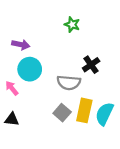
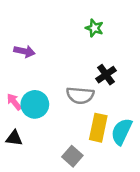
green star: (72, 25) -> (94, 28), moved
cyan circle: (30, 69) -> (35, 104), moved
gray square: (62, 113) -> (72, 156), moved

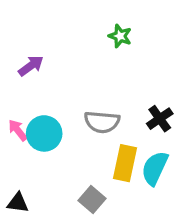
purple arrow: (24, 51) -> (31, 66), turned -48
black cross: (106, 75) -> (160, 119), moved
black triangle: (14, 138) -> (18, 203), moved

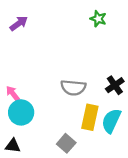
green star: (120, 36) -> (98, 19), moved
purple arrow: (31, 66) -> (19, 23), moved
cyan circle: (44, 133) -> (21, 112), moved

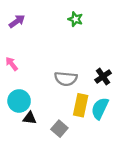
green star: (98, 19) -> (75, 19), moved
pink arrow: (13, 93) -> (12, 64), moved
black triangle: (13, 146) -> (30, 118), moved

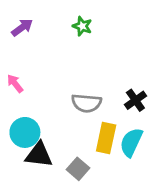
green star: (75, 19) -> (82, 26), moved
black triangle: (30, 118) -> (39, 155), size x1.5

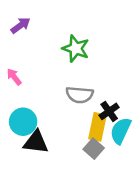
green star: (82, 26) -> (76, 49), moved, size x1.5
black cross: (135, 100) -> (109, 111), moved
gray square: (78, 169) -> (94, 149), moved

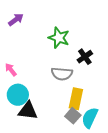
pink arrow: (14, 77) -> (11, 70), moved
black cross: (109, 111) -> (85, 57), moved
cyan semicircle: (121, 131) -> (90, 118), moved

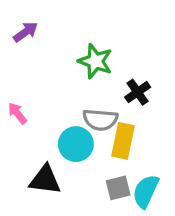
cyan circle: (18, 95) -> (76, 144), moved
yellow rectangle: (76, 99) -> (123, 141), moved
gray square: (73, 116) -> (118, 188), turned 35

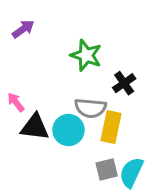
black triangle: (45, 180) -> (35, 127), moved

